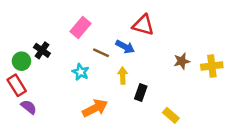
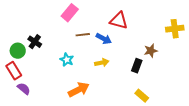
pink rectangle: (81, 27) -> (70, 13), moved
brown line: (101, 53) -> (83, 35), moved, turned -32
yellow cross: (212, 66) -> (175, 29), moved
yellow arrow: (123, 76) -> (102, 63), turned 80
black rectangle: (141, 92) -> (137, 66), moved

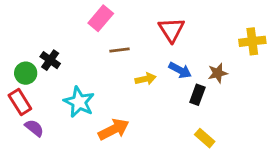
red triangle: (119, 21) -> (171, 30), turned 42
blue arrow: (104, 39) -> (180, 70), moved
cyan star: (67, 60) -> (79, 102), moved, size x1.5
yellow arrow: (102, 63) -> (145, 79), moved

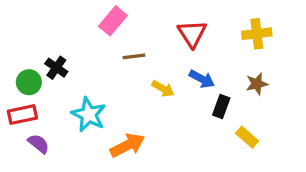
yellow cross: (252, 41) -> (257, 34), moved
brown star: (218, 73) -> (257, 84), moved
yellow arrow: (145, 79) -> (163, 89), turned 42
red rectangle: (20, 102) -> (22, 115), turned -70
yellow rectangle: (205, 138) -> (247, 137), moved

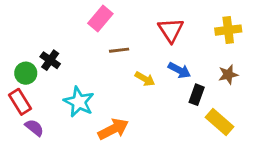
red rectangle: (22, 115) -> (20, 102), turned 70
yellow rectangle: (247, 137) -> (220, 122), size x1.4

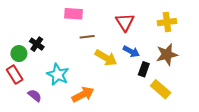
pink rectangle: (100, 19) -> (73, 14), turned 54
brown star: (228, 75) -> (167, 55), size x1.5
yellow arrow: (145, 79) -> (106, 58), size x1.5
purple semicircle: (34, 128) -> (35, 96), moved

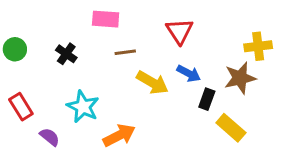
yellow cross: (167, 22) -> (258, 46), moved
black cross: (37, 44) -> (66, 54), moved
green circle: (19, 54) -> (15, 49), moved

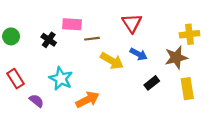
pink rectangle: (106, 19) -> (72, 24), moved
black rectangle: (207, 99) -> (152, 83), moved, turned 32
yellow rectangle: (231, 128) -> (187, 89), moved, turned 40

